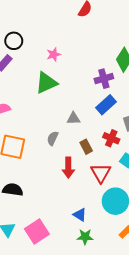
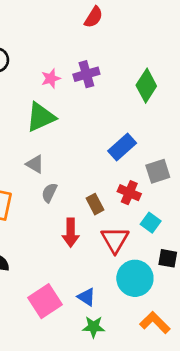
purple cross: (104, 79) -> (86, 74), moved
gray triangle: (74, 118) -> (35, 164), moved, turned 32
pink square: (37, 232) -> (45, 301), moved

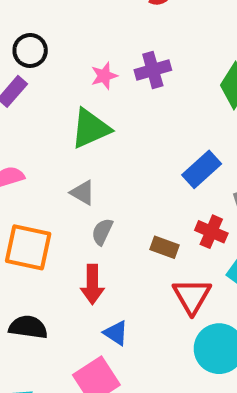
brown rectangle: (95, 204) -> (165, 247), turned -42
red arrow: (71, 233) -> (92, 284), moved
blue triangle: (86, 297) -> (116, 333), moved

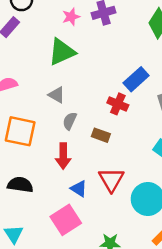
red cross: (211, 232) -> (118, 104), moved
brown rectangle: (165, 247) -> (101, 135), moved
red triangle: (192, 296) -> (111, 179), moved

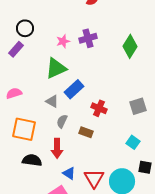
blue rectangle: (136, 79) -> (74, 89), moved
red triangle: (111, 179) -> (94, 178), moved
black semicircle: (20, 185) -> (32, 160), moved

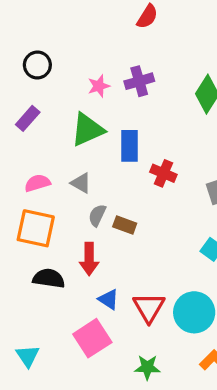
purple rectangle: (16, 49) -> (28, 118), moved
blue rectangle: (74, 89) -> (129, 146), moved, turned -48
pink semicircle: (14, 93) -> (37, 183), moved
red cross: (99, 108) -> (163, 173), moved
brown rectangle: (86, 132) -> (125, 225), moved

